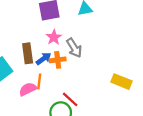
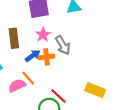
brown rectangle: (28, 53) -> (14, 38), moved
orange line: (39, 81) -> (28, 78), turned -49
yellow rectangle: (122, 82) -> (95, 90), moved

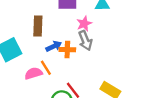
pink star: (43, 35) -> (84, 24), moved

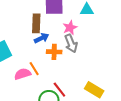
brown rectangle: (38, 26) -> (36, 23), moved
blue arrow: (54, 46) -> (42, 38), moved

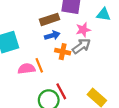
brown rectangle: (36, 23) -> (49, 19), turned 60
gray arrow: (71, 43) -> (81, 46), turned -114

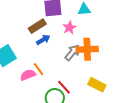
gray arrow: (81, 46) -> (72, 52), moved
orange cross: (63, 52) -> (87, 49), moved, size x1.5

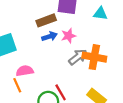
pink star: (69, 28) -> (68, 36), moved
orange line: (39, 69) -> (17, 85), moved

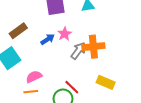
brown rectangle: (46, 20) -> (18, 31), moved
orange line: (17, 85) -> (31, 92), turned -56

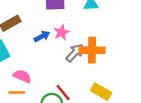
pink semicircle: (34, 77) -> (22, 76), turned 42

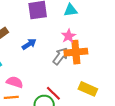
pink star: (62, 32) -> (69, 36), moved

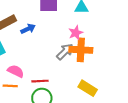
blue arrow: (29, 44) -> (28, 29), moved
red line: (53, 93) -> (40, 81), moved, turned -56

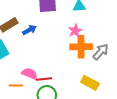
gray arrow: (65, 52) -> (101, 52), moved
pink semicircle: (16, 71) -> (30, 74), moved

